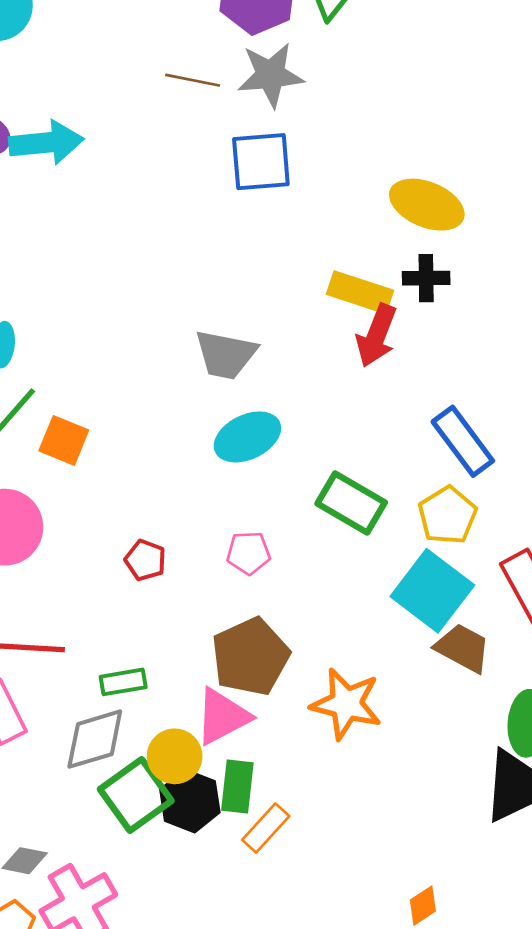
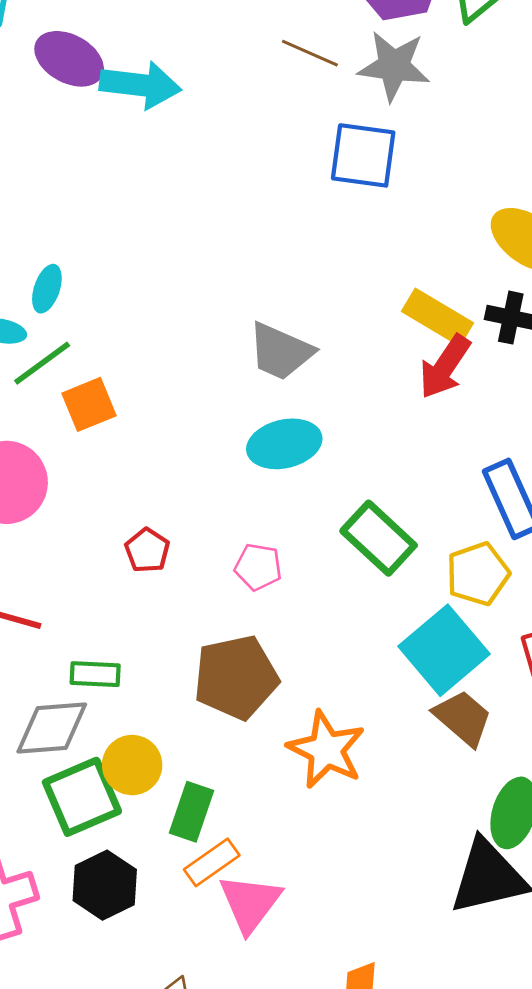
orange square: (64, 440) -> (89, 404), turned 33
pink triangle: (223, 717) -> (250, 903), moved, turned -38
black hexagon: (190, 801) -> (105, 885), moved

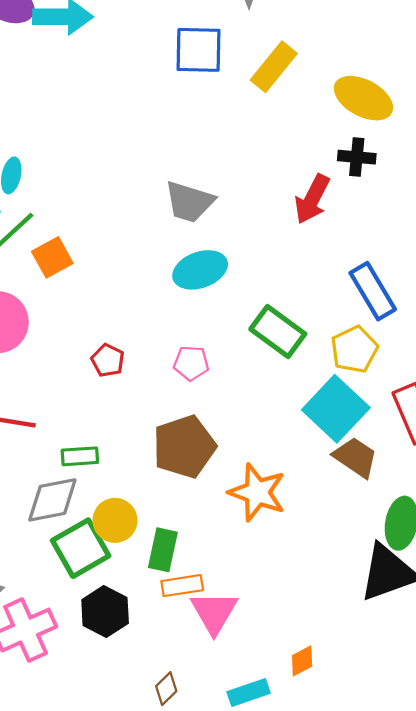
blue square: (363, 155) -> (198, 50), moved
yellow rectangle: (437, 317) -> (274, 67), moved, turned -75
orange rectangle: (212, 862) -> (182, 586), turned 33

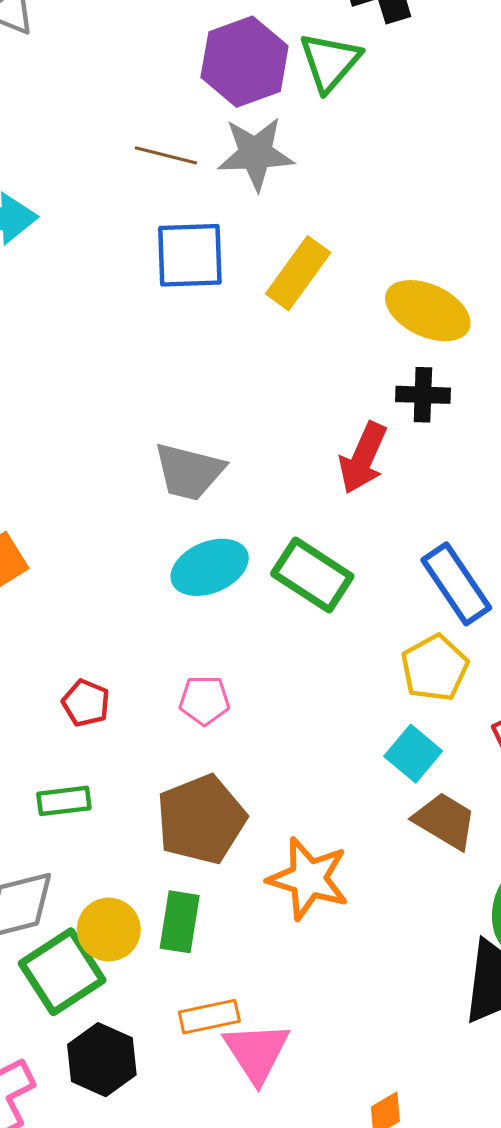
green rectangle: (278, 332) -> (312, 575), moved
cyan square: (336, 409) -> (413, 754), size x0.6
green rectangle: (80, 456) -> (64, 801), moved
green rectangle: (163, 550) -> (180, 922), moved

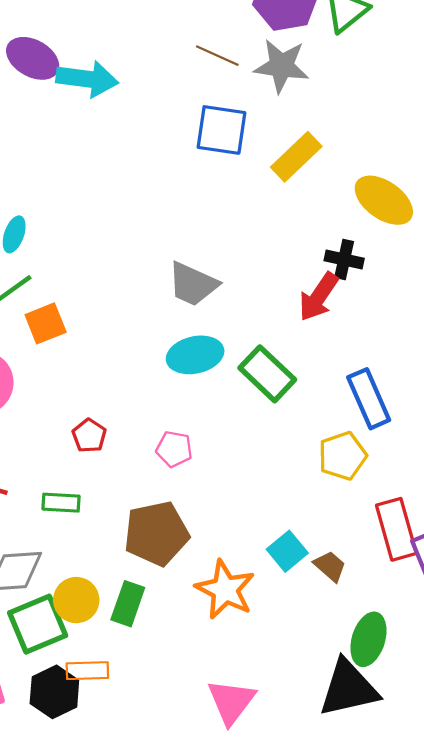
black cross: (423, 395) -> (344, 259), moved
cyan square: (413, 754) -> (287, 551), moved
brown trapezoid: (445, 821) -> (330, 566), size x0.7
orange rectangle: (209, 1017) -> (87, 671), moved
pink triangle: (257, 1052) -> (231, 702), moved

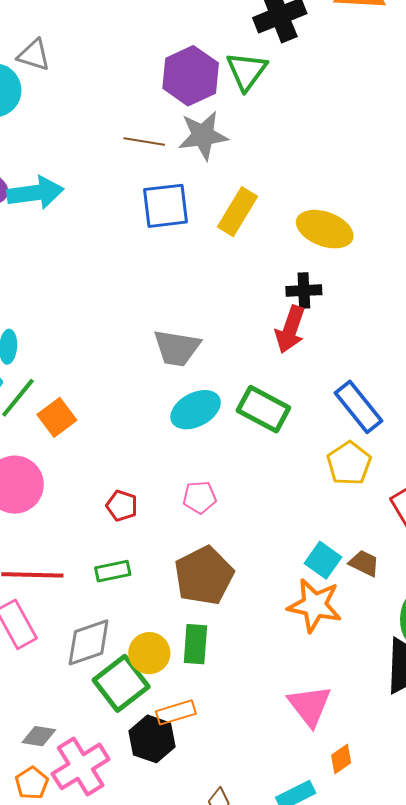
orange star: (225, 590) -> (315, 605), moved

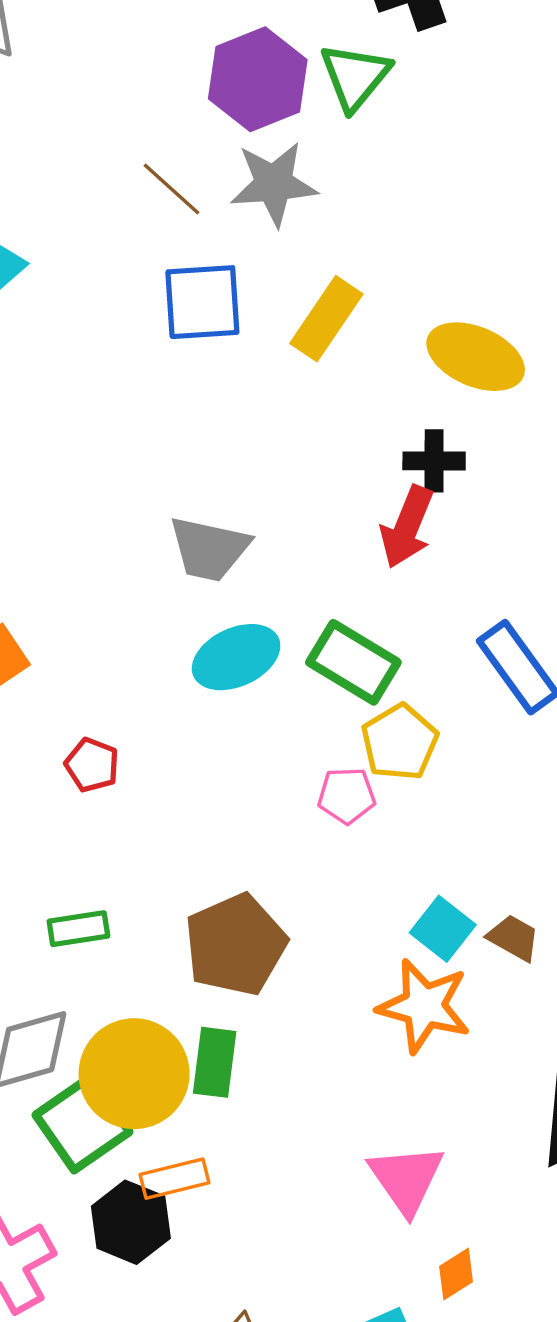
brown line: (144, 142) -> (172, 189), turned 30
yellow pentagon: (349, 463) -> (400, 742), moved
pink pentagon: (200, 497) -> (347, 796), moved
red pentagon: (122, 506) -> (92, 765), moved
yellow circle: (149, 653) -> (134, 1074), size x1.5

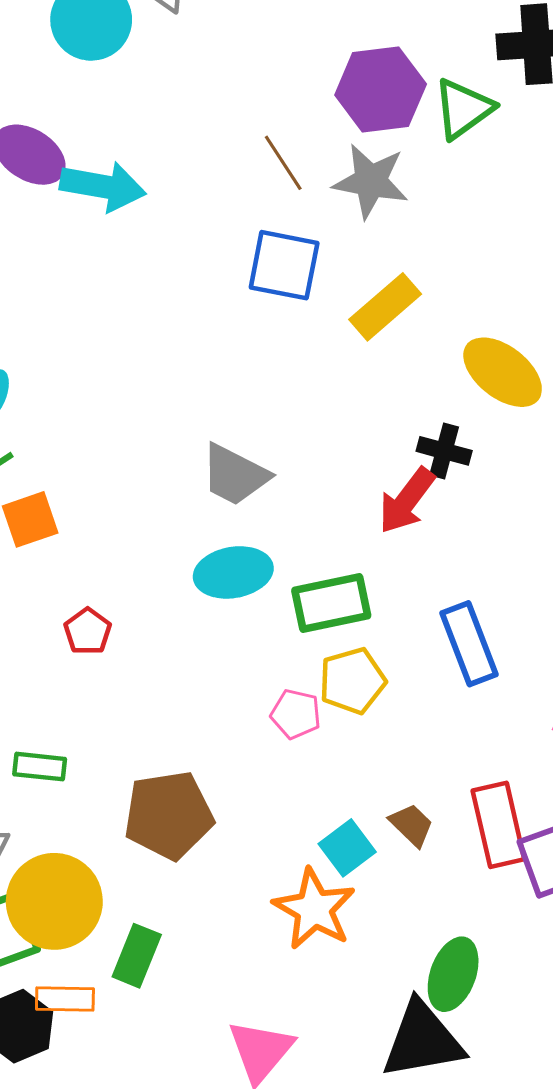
green rectangle: (353, 662) -> (331, 603), turned -58
brown trapezoid: (514, 938) -> (411, 825), moved
green rectangle: (215, 1062) -> (137, 956), moved

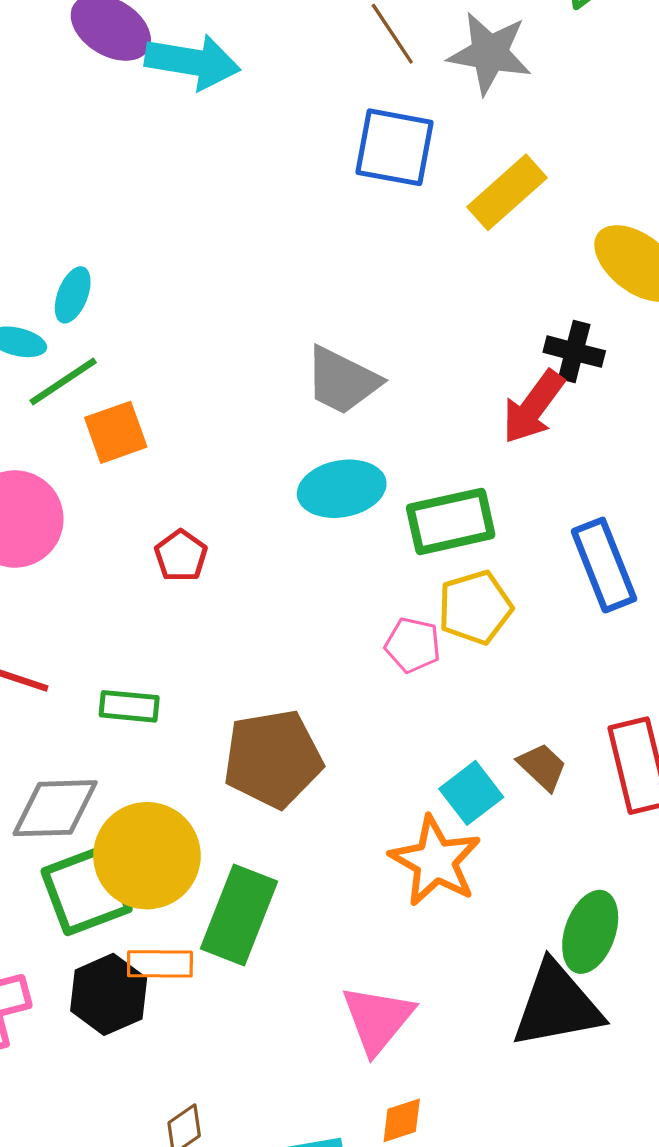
green rectangle: (137, 956) -> (239, 915), size x1.4

